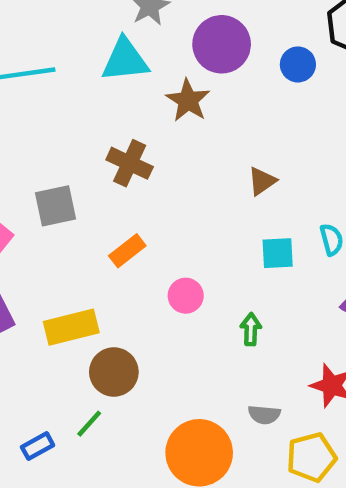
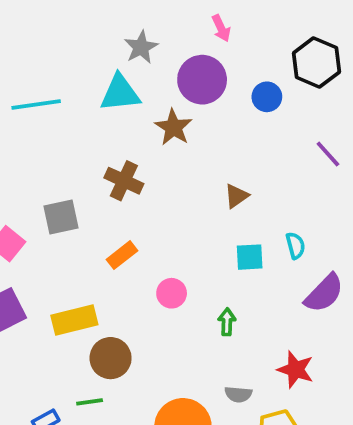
green line: (89, 424) -> (90, 402), turned 40

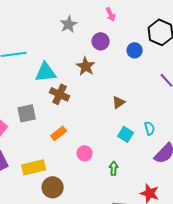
purple circle: (202, 80) -> (101, 41), size x0.7
cyan triangle: (120, 93) -> (46, 72), moved
cyan square: (250, 257) -> (126, 134), turned 35

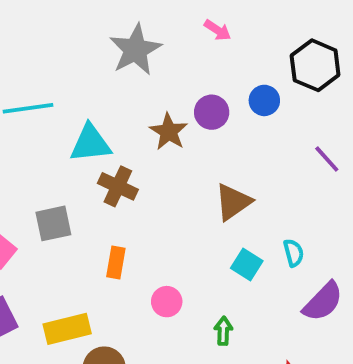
pink arrow: (111, 14) -> (217, 30), turned -32
gray star: (69, 24) -> (135, 50), size x1.5
purple circle: (101, 41) -> (212, 112), moved
brown triangle: (119, 102) -> (233, 202), size x1.5
orange rectangle: (59, 133) -> (116, 263), turned -42

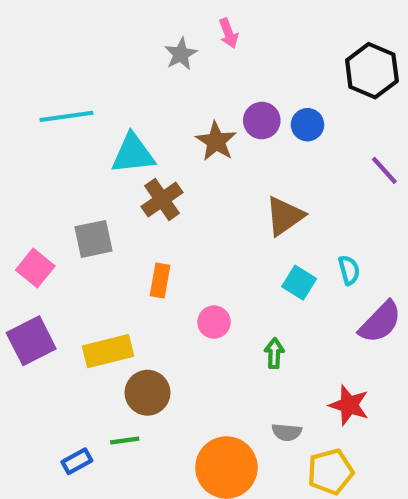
pink arrow: (217, 30) -> (229, 33), moved, turned 36
gray star: (135, 50) -> (181, 54), size x0.6
blue circle: (264, 100) -> (307, 125), moved
brown cross: (118, 186) -> (162, 199), turned 30

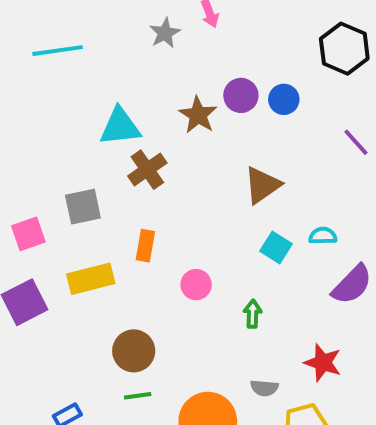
cyan line: (66, 116) -> (58, 51), moved
pink square: (35, 268) -> (28, 234), turned 32
cyan semicircle: (349, 270) -> (323, 236), turned -76
yellow rectangle: (108, 351) -> (91, 279), moved
green line: (125, 440) -> (138, 396), moved

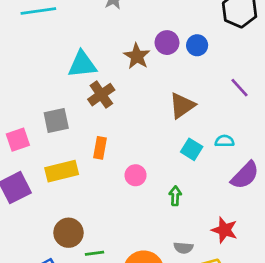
purple line: (356, 142) -> (240, 88), moved
brown circle: (134, 351) -> (68, 233), moved

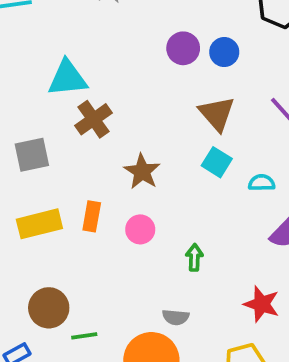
brown star: (137, 56) -> (142, 172), moved
brown triangle: (182, 105) -> (217, 114), moved, turned -36
orange rectangle: (100, 148) -> (92, 216), moved
cyan square: (192, 149) -> (217, 162), moved
gray semicircle: (183, 248) -> (176, 317), moved

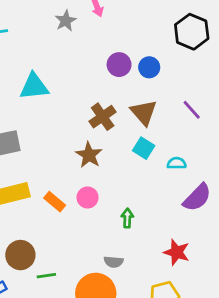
brown cross: (94, 119) -> (103, 117), moved
orange rectangle: (92, 216) -> (55, 202), moved, turned -60

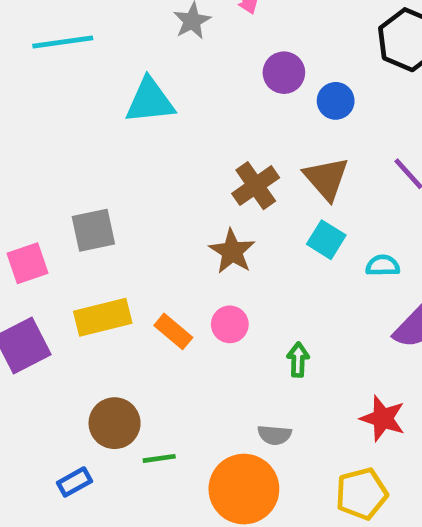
purple circle: (119, 65) -> (284, 73), moved
cyan triangle: (34, 86) -> (150, 101), moved

